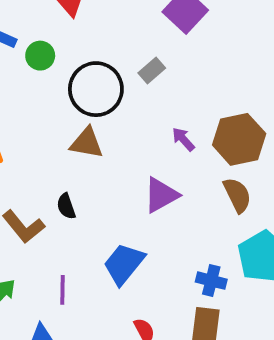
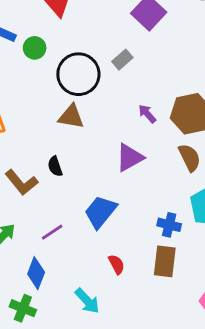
purple line: (62, 290) -> (52, 232), turned 55

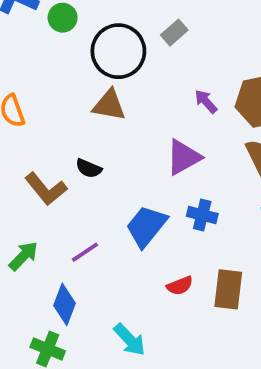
black semicircle: (55, 166) -> (89, 168), turned -48
blue cross: (169, 225) -> (202, 215), moved
red semicircle: (116, 264) -> (180, 286), moved, turned 96

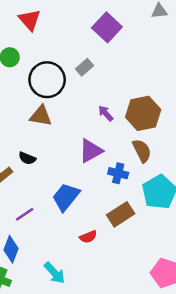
blue cross: (202, 215) -> (118, 173), moved
brown rectangle: (228, 289) -> (121, 214), moved, turned 50

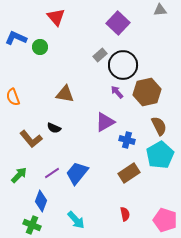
black circle: (47, 80) -> (123, 65), moved
brown semicircle: (142, 151) -> (159, 126), moved
blue trapezoid: (66, 197) -> (77, 173), moved
red semicircle: (88, 237) -> (125, 214), moved, turned -80

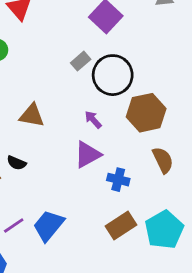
purple arrow: (117, 92) -> (93, 120), moved
cyan pentagon: (160, 155) -> (164, 230), moved

